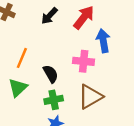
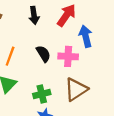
black arrow: (49, 16) -> (34, 15), turned -48
black semicircle: (51, 74) -> (43, 54), moved

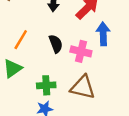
brown triangle: (76, 89) -> (83, 87), turned 35

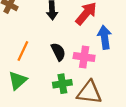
green cross: (46, 85) -> (62, 84), moved

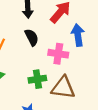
black semicircle: (58, 52) -> (32, 37), moved

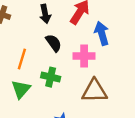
green cross: (37, 79) -> (51, 77), moved, turned 30

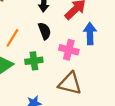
green cross: (51, 77) -> (34, 61), turned -35

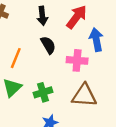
green cross: (34, 61) -> (43, 92), moved

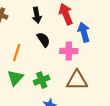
red arrow: (77, 17) -> (66, 14), turned -55

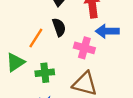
blue arrow: (84, 32) -> (107, 31), turned -90
orange line: (17, 53) -> (36, 38), moved

